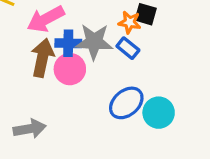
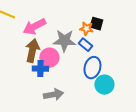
blue cross: (68, 43) -> (40, 69), moved
blue ellipse: (126, 103) -> (92, 68), moved, turned -35
gray arrow: (30, 129) -> (53, 95), moved

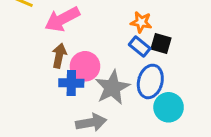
black square: (96, 24) -> (161, 43), moved
gray star: (64, 41) -> (112, 88), moved, turned -30
brown arrow: (32, 51) -> (59, 56), size x0.7

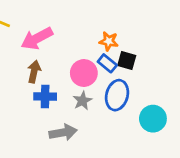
pink circle: (85, 66) -> (84, 73), moved
gray star: (112, 88) -> (82, 101), size x0.6
cyan circle: (169, 107) -> (153, 119), moved

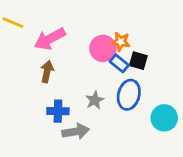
pink circle: (84, 73) -> (103, 48), moved
blue cross: (45, 97) -> (58, 111), moved

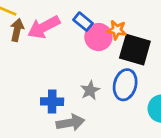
black square: (138, 61) -> (135, 50), size x1.6
blue rectangle: (119, 63) -> (83, 22), moved
brown arrow: (47, 72) -> (17, 30), moved

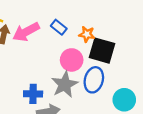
pink circle: (98, 37) -> (72, 60), moved
gray star: (90, 90) -> (65, 85), size x1.6

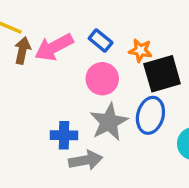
black square: (102, 51) -> (162, 74), turned -32
pink circle: (72, 60) -> (102, 79), moved

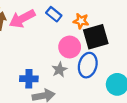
pink circle: (102, 79) -> (70, 47), moved
gray star: (109, 122) -> (59, 70), size x0.6

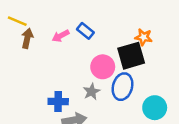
pink arrow: (22, 19) -> (61, 36), moved, size x0.6
orange star: (81, 21) -> (144, 37), moved

